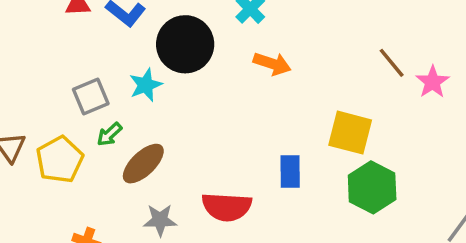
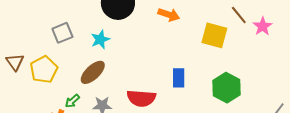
cyan star: (146, 85) -> (100, 39), moved
yellow square: (350, 133) -> (214, 35), moved
green arrow: (109, 134) -> (72, 101), moved

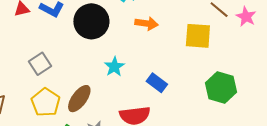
cyan star: (100, 39) -> (114, 67), moved
yellow pentagon: (44, 70) -> (46, 102), moved
blue rectangle: (179, 78) -> (157, 83), moved, turned -42

